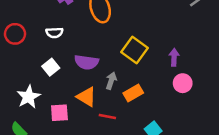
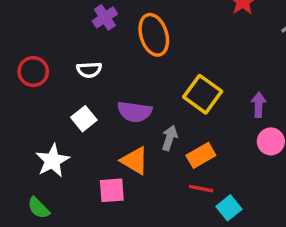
pink square: (59, 113) -> (112, 190), moved
red line: (107, 116) -> (201, 189), moved

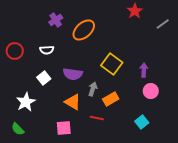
orange ellipse: (154, 35) -> (84, 30), turned 65
red line: (201, 189) -> (97, 118), moved
pink square: (112, 190) -> (64, 128), moved
cyan square: (229, 208) -> (142, 122), moved

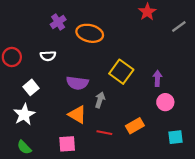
orange ellipse: (84, 30) -> (90, 33), turned 55
white square: (44, 78) -> (31, 87), moved
orange rectangle: (111, 99) -> (135, 126), moved
cyan square: (142, 122) -> (175, 137), moved, turned 32
green semicircle: (18, 129) -> (24, 147), moved

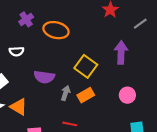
purple arrow: (157, 78) -> (121, 52), moved, size x1.5
orange triangle: (77, 115) -> (19, 107), moved
orange rectangle: (135, 126) -> (86, 95), moved

